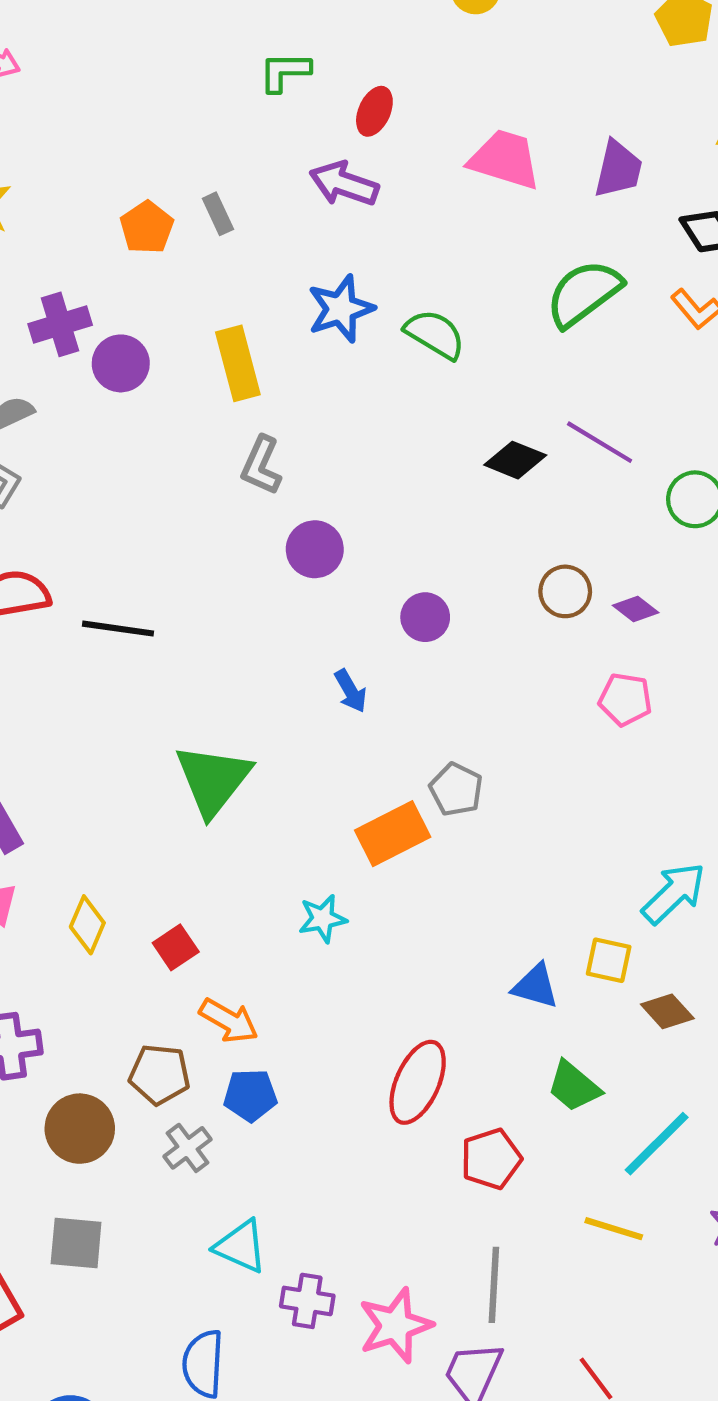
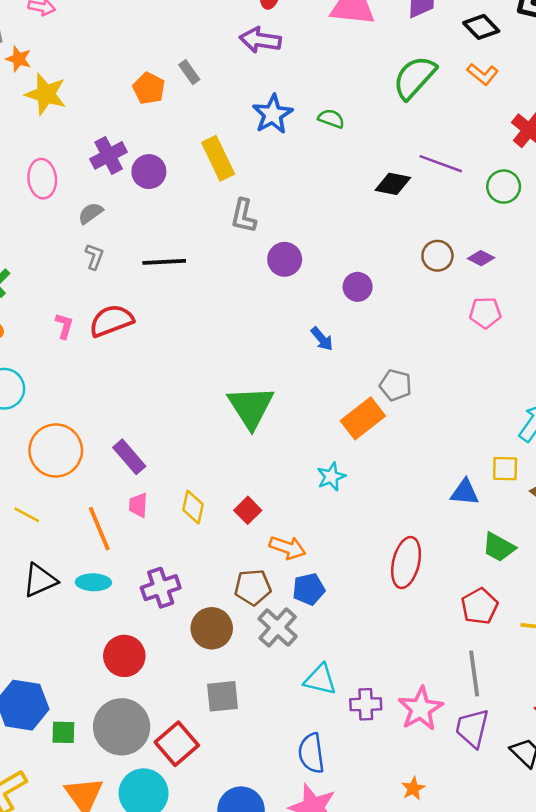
green semicircle: (435, 334) -> (331, 119), size x0.7
black line: (118, 629) -> (164, 262), moved
gray cross: (187, 1148) -> (278, 627), size x1.4
red pentagon: (491, 1159) -> (480, 606), moved

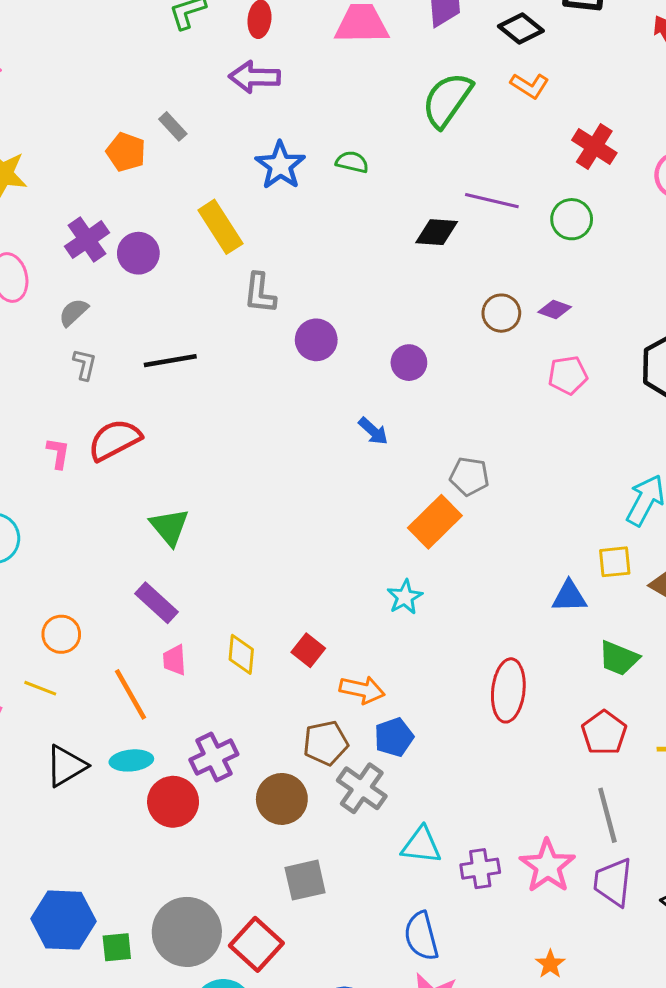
green triangle: (251, 407) -> (169, 527), moved, size x0.7
orange circle: (56, 450) -> (61, 634), moved, size x0.6
red circle: (124, 656) -> (173, 802), moved

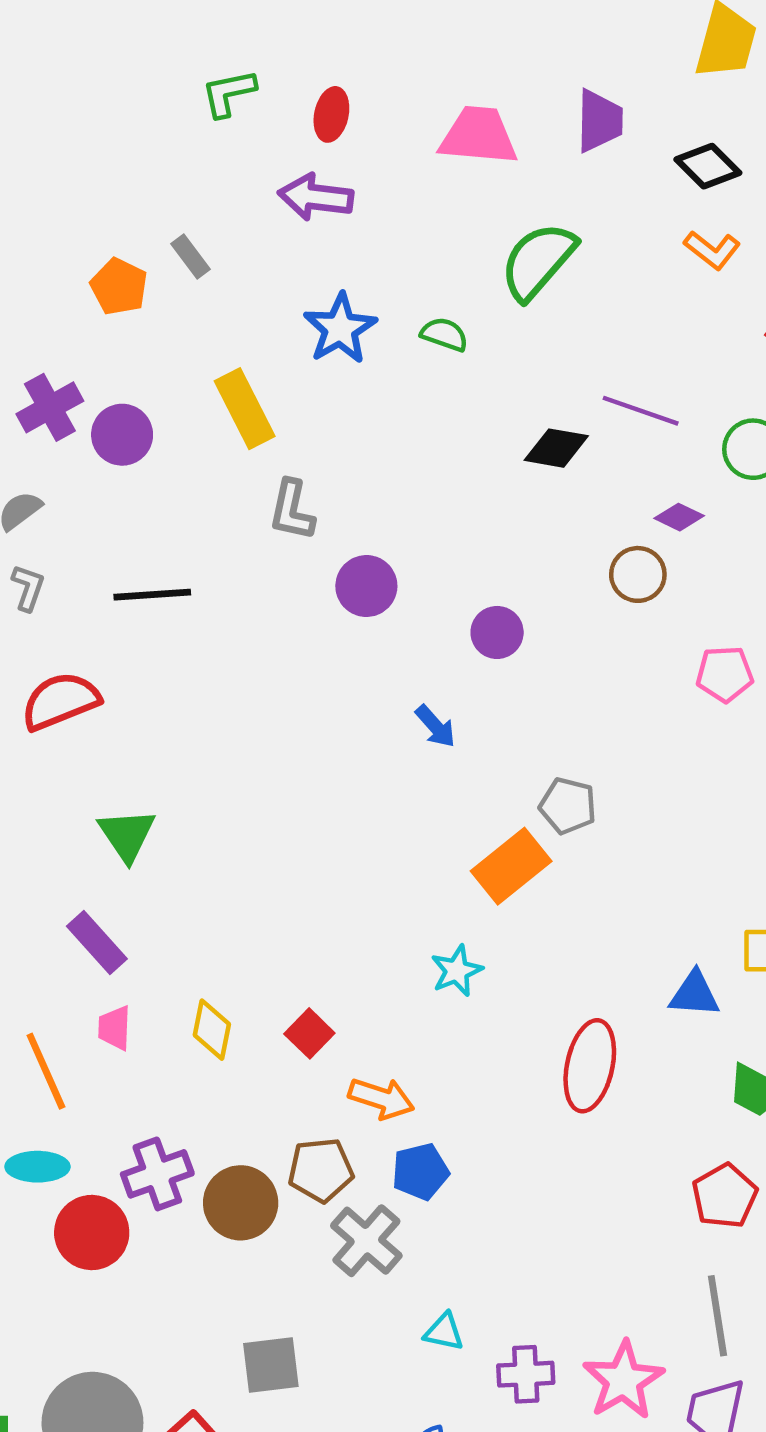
green semicircle: (447, 100) -> (538, 261), moved
purple diamond: (555, 310) -> (679, 517), moved
red ellipse: (508, 690) -> (590, 1066), moved
brown circle: (282, 799) -> (241, 1203), moved
cyan triangle: (421, 845) -> (444, 1332), size x0.7

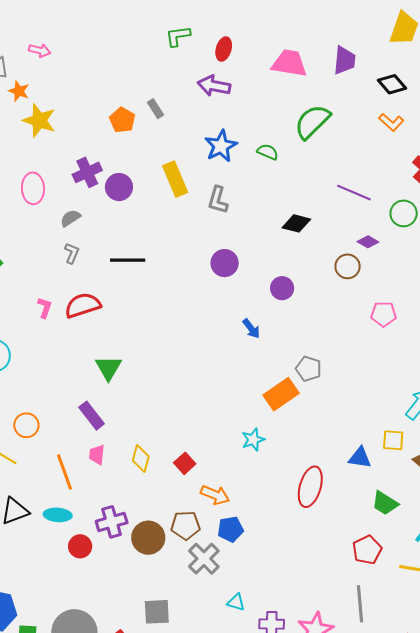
black diamond: (556, 448) -> (296, 223), moved
gray L-shape: (292, 510) -> (218, 200), moved
red circle: (92, 1233) -> (80, 546), size x0.7

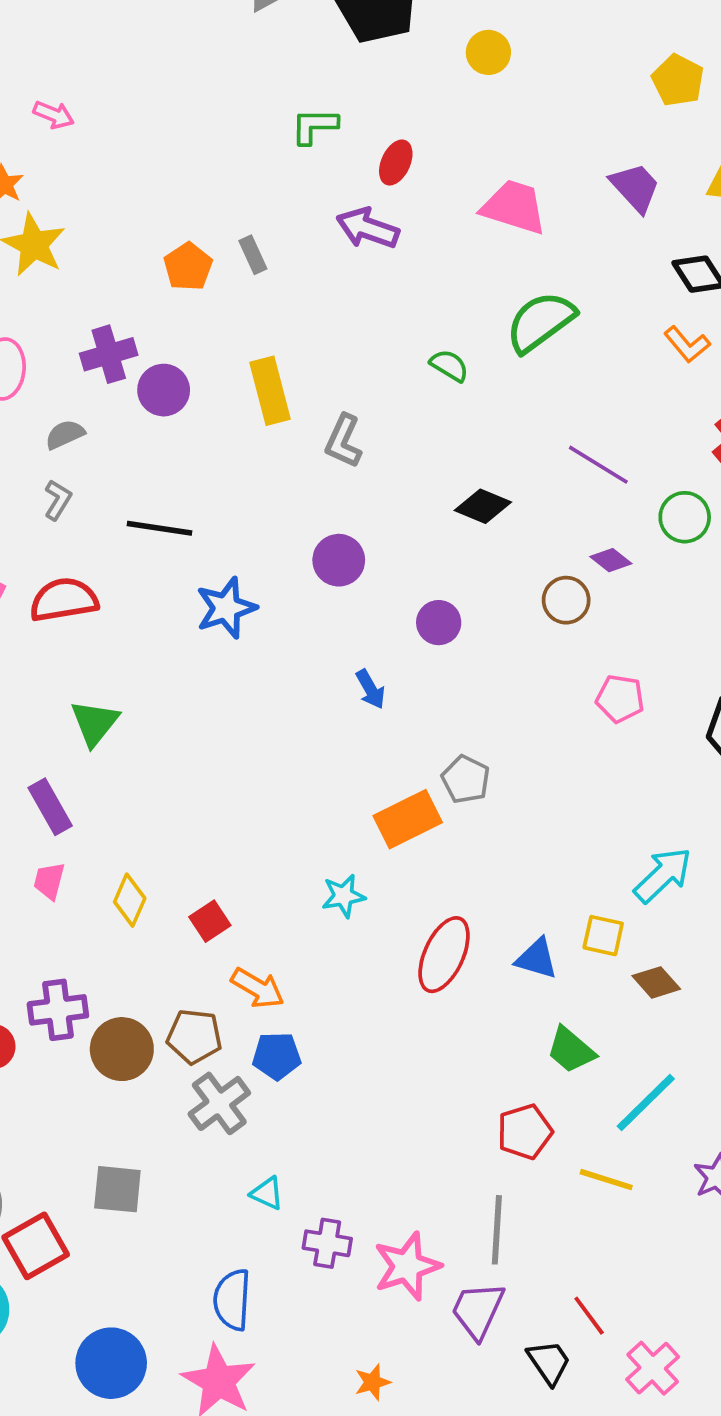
purple trapezoid: (344, 60) -> (635, 187), moved, turned -56
blue star: (221, 146) -> (226, 608), moved
red ellipse: (310, 487) -> (444, 955), moved

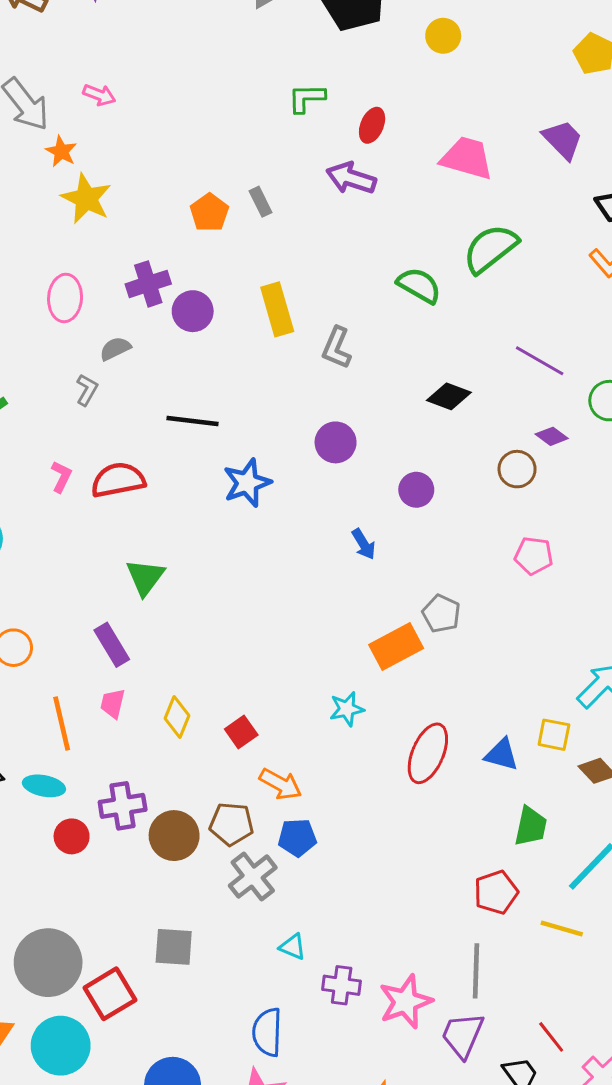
green semicircle: (449, 366) -> (419, 285), size x1.4
gray L-shape: (58, 500) -> (87, 390), moved
pink pentagon: (620, 699) -> (534, 556), moved
green trapezoid: (571, 1050) -> (531, 826), turned -117

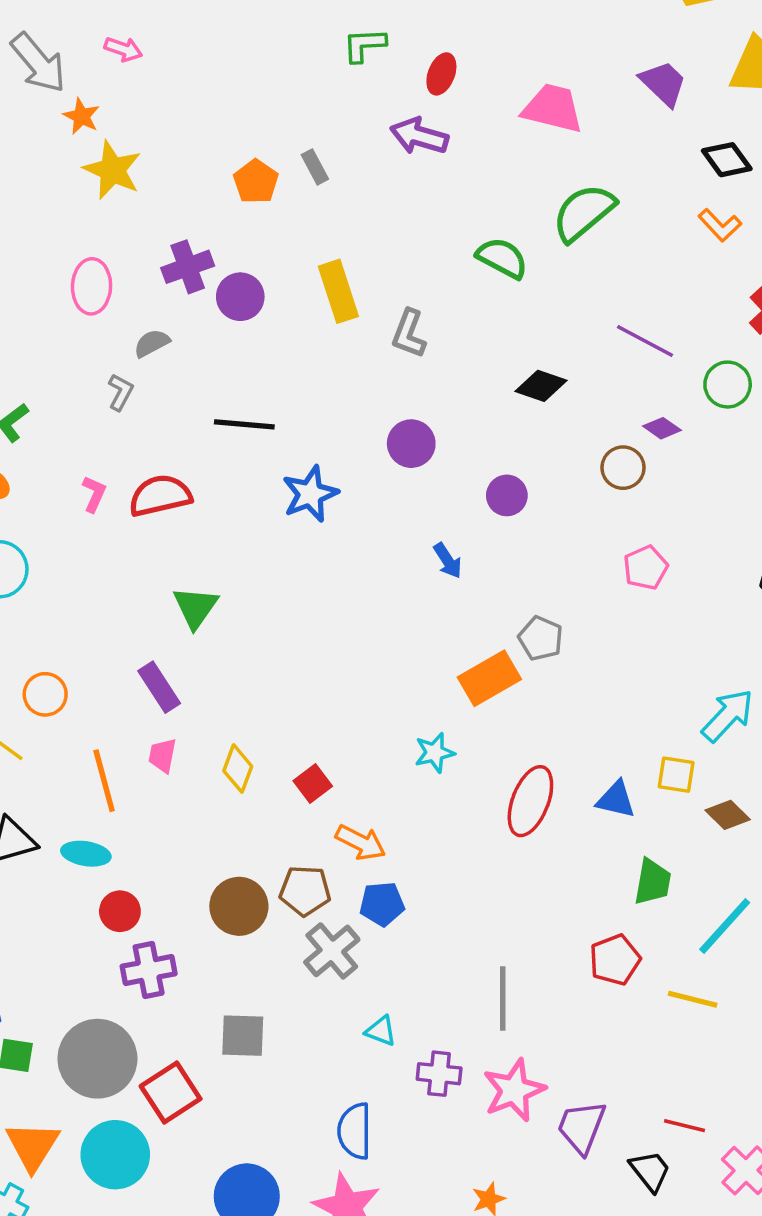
pink pentagon: (534, 556) -> (646, 568), turned -30
purple cross: (123, 806) -> (149, 970), moved
gray line: (476, 971) -> (503, 999), moved
red line: (551, 1037) -> (685, 1126), turned -36

